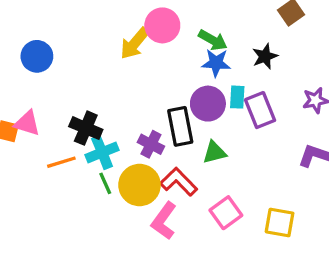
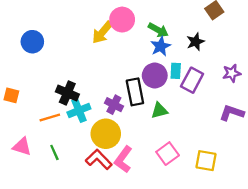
blue star: (216, 63) -> (161, 46), turned -30
purple rectangle: (260, 110) -> (192, 80), turned 50
pink triangle: (27, 123) -> (22, 147), moved
red L-shape: (179, 182) -> (99, 159), moved
green line: (105, 183) -> (54, 152), moved

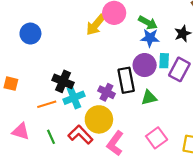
blue star: (161, 46) -> (150, 38), turned 30
red L-shape: (99, 159) -> (80, 135), moved

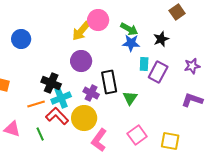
purple circle: (145, 65) -> (81, 61), moved
green triangle: (149, 98) -> (130, 98), turned -42
red L-shape: (80, 135) -> (57, 116), moved

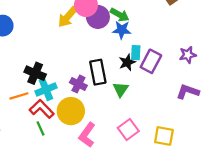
black star: (161, 39) -> (127, 62), moved
purple circle: (81, 61) -> (98, 17), moved
green line: (40, 134) -> (41, 128), moved

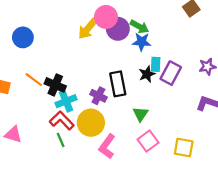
green triangle: (121, 89) -> (140, 114), moved
orange line: (19, 96) -> (34, 80), moved, turned 54

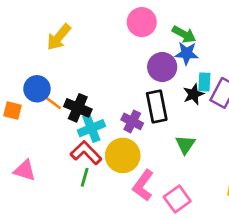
yellow arrow: (88, 29) -> (59, 37), moved
purple circle: (118, 29) -> (162, 67), moved
blue circle: (23, 37) -> (37, 89), moved
green line: (61, 140) -> (85, 177), turned 40
pink square: (148, 141) -> (177, 199), moved

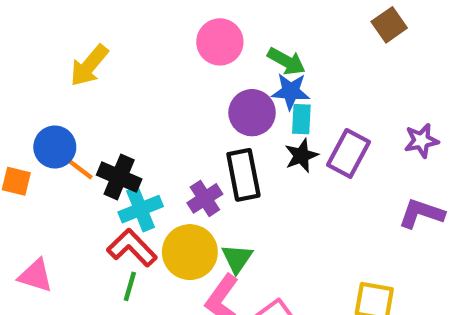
cyan rectangle: (204, 82) -> (301, 119), moved
purple cross: (132, 121) -> (205, 198), turned 30
green triangle: (185, 145) -> (237, 258), moved

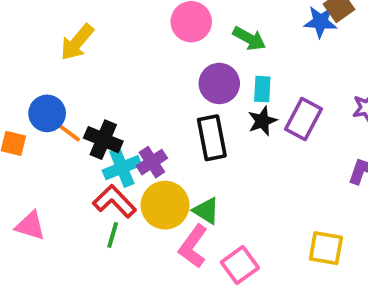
blue star: (291, 91) -> (320, 22), moved
purple cross: (205, 198) -> (152, 162), moved
green triangle: (237, 258) -> (206, 211), turned -32

